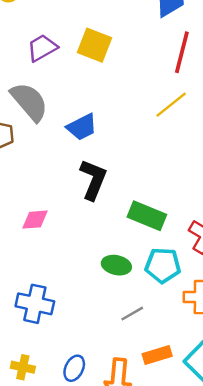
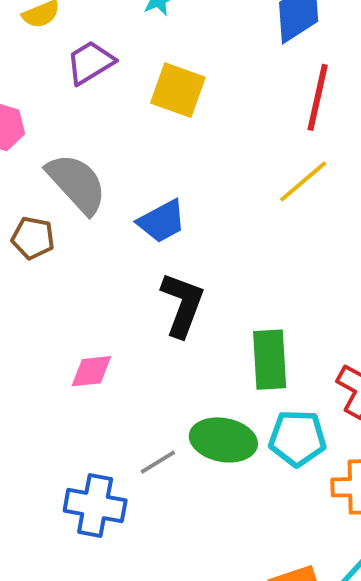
purple trapezoid: (42, 48) -> (90, 62), moved
green rectangle: (147, 216) -> (270, 360), turned 66
green ellipse: (116, 265) -> (223, 440), size x1.4
gray line: (132, 314) -> (158, 462), moved

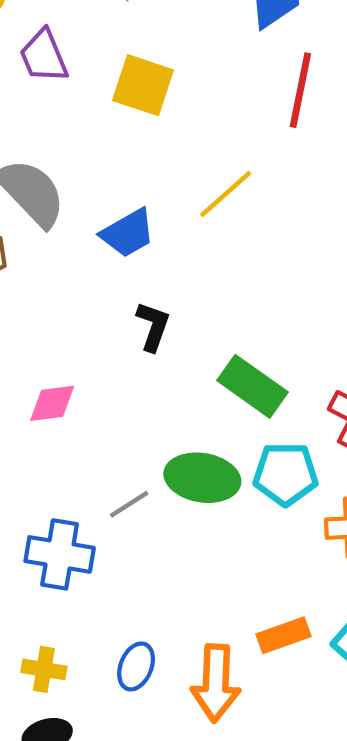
purple trapezoid: (90, 62) -> (44, 56), turned -80
yellow line: (303, 181) -> (226, 194), moved
black L-shape: (182, 305) -> (153, 326), size x0.7
green rectangle: (270, 360) -> (253, 386), turned -50

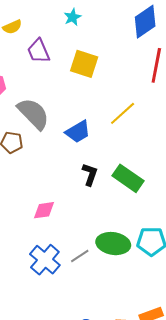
green rectangle: (253, 386) -> (128, 178), moved
blue cross: (60, 554) -> (45, 260), moved, turned 32

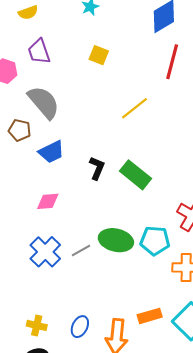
purple trapezoid: (38, 51) -> (39, 52), moved
yellow square: (84, 64) -> (99, 55), size x0.7
blue trapezoid: (78, 132) -> (51, 152), moved

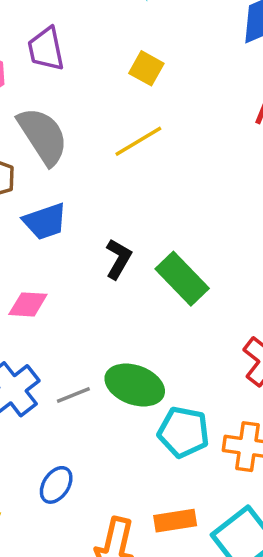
yellow line: (134, 108) -> (138, 141), moved
cyan pentagon: (155, 241) -> (184, 432), moved
blue ellipse: (80, 327) -> (56, 485), moved

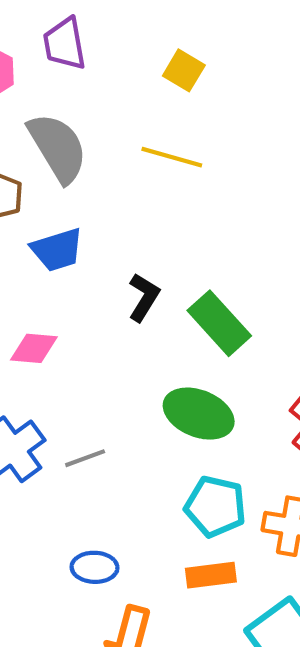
yellow line: (138, 141) -> (172, 157), turned 45
green ellipse: (135, 385) -> (199, 414), moved
blue ellipse: (56, 485) -> (95, 567), moved, turned 57
orange rectangle: (175, 521) -> (211, 575), moved

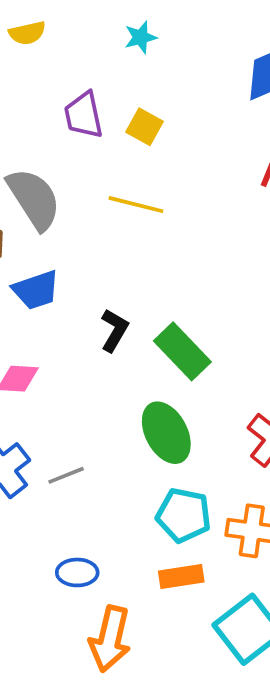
purple trapezoid: (65, 44) -> (84, 115), moved
green ellipse: (199, 414) -> (166, 433), turned 42

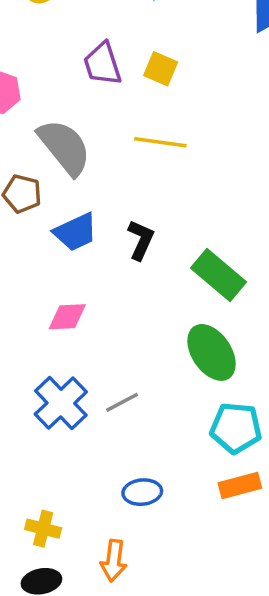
black L-shape: (114, 330) -> (141, 240), moved
orange arrow: (110, 639) -> (114, 561), moved, size x0.7

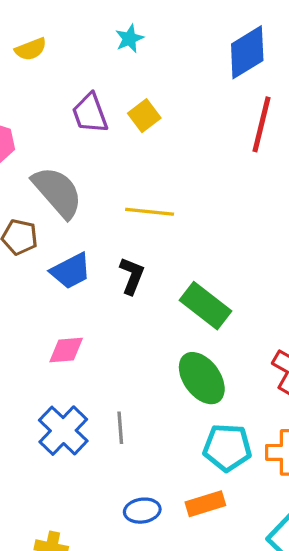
yellow square: (161, 69) -> (144, 116), turned 32
yellow line: (160, 142) -> (150, 212), moved
gray line: (122, 402) -> (120, 428), turned -64
orange rectangle: (240, 485) -> (205, 504), moved

